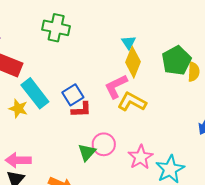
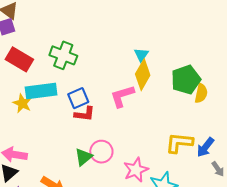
green cross: (56, 28) -> (63, 55), moved
cyan rectangle: (35, 93) -> (41, 91), turned -68
yellow L-shape: (132, 102) -> (179, 143), moved, turned -32

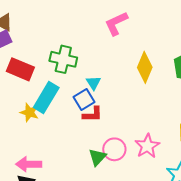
cyan triangle: (141, 55) -> (93, 83), moved
cyan rectangle: (41, 91) -> (46, 98), turned -44
pink L-shape: (122, 96) -> (116, 23), moved
pink star: (136, 170) -> (147, 146), moved

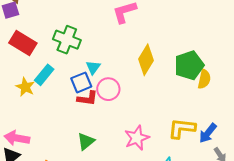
cyan rectangle: (46, 98) -> (44, 75), size x0.7
pink circle: (114, 149) -> (108, 89), moved

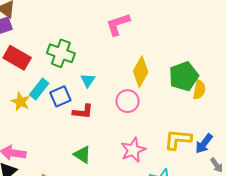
blue square: (81, 82) -> (60, 96), moved
pink circle: (108, 89) -> (128, 101), moved
green triangle: (86, 141) -> (82, 155), turned -48

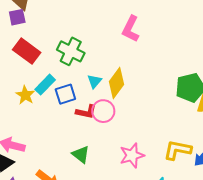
pink L-shape: (118, 24) -> (131, 29), turned -52
yellow diamond: (141, 72) -> (116, 83), moved
pink circle: (128, 101) -> (103, 111), moved

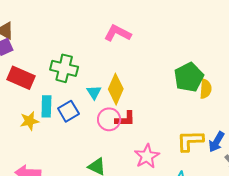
pink L-shape: (131, 29) -> (118, 33), turned 104
cyan rectangle: (45, 85) -> (46, 106), turned -30
yellow star: (25, 95) -> (29, 121), turned -30
red L-shape: (86, 112) -> (125, 119), moved

